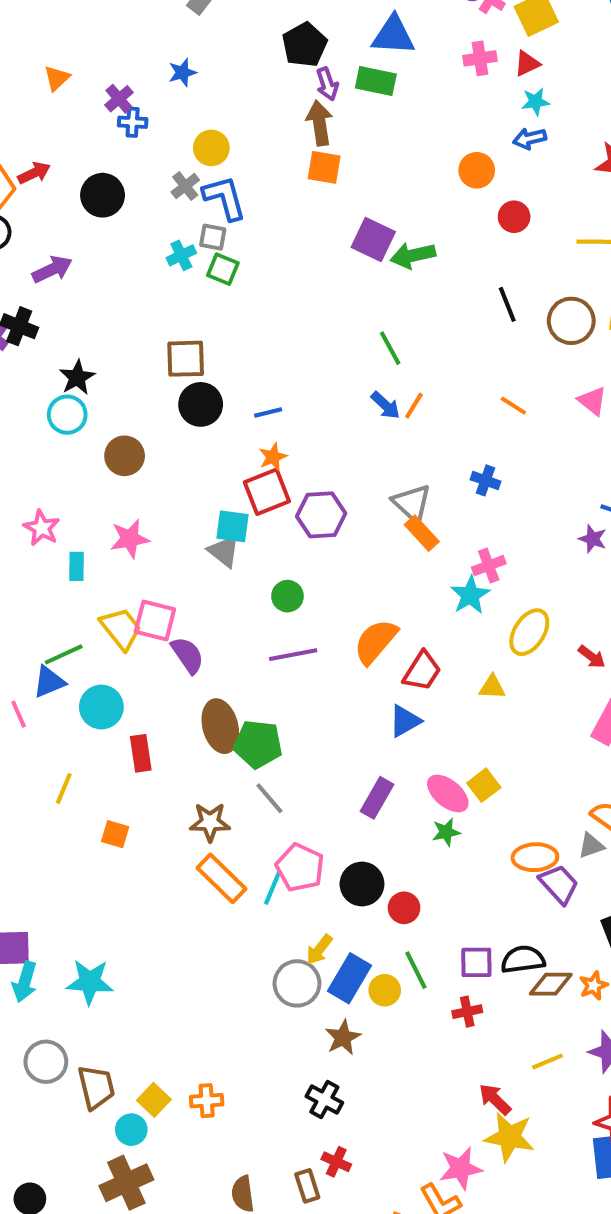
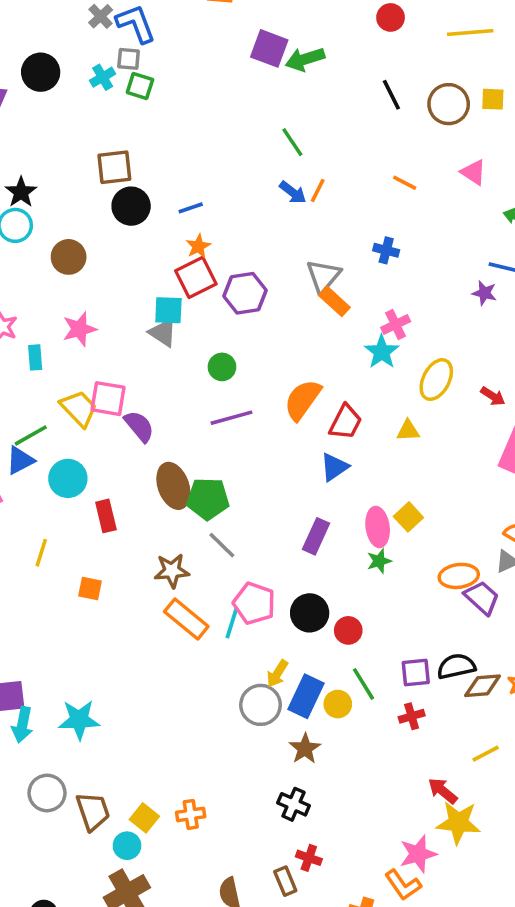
black circle: (103, 195) -> (41, 72), moved
gray triangle: (412, 503) -> (323, 276), turned 33
pink ellipse: (448, 793) -> (378, 527), turned 48

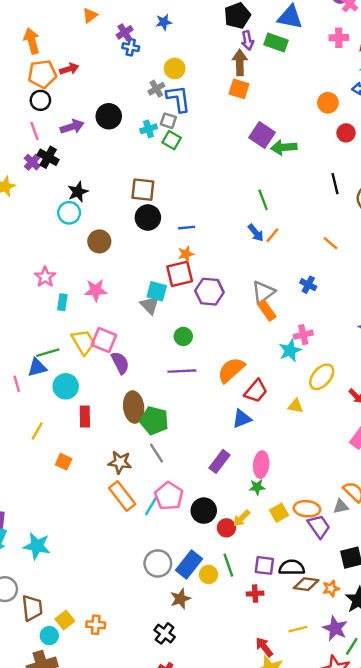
yellow square: (408, 517) -> (279, 513), moved
yellow arrow: (277, 674) -> (242, 518), moved

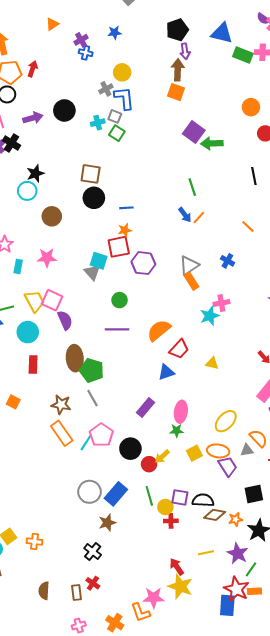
green rectangle: (276, 43) -> (243, 55), moved
red arrow: (69, 69) -> (33, 69), turned -56
yellow ellipse: (322, 377) -> (226, 421), moved
cyan circle: (66, 386) -> (28, 332), moved
yellow circle: (209, 574) -> (165, 507), moved

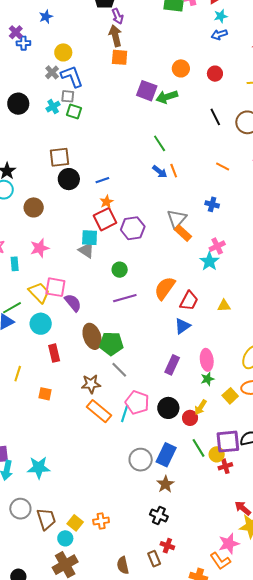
orange circle: (251, 107) -> (181, 68), moved
orange line: (199, 218) -> (174, 171), turned -48
purple square: (180, 497) -> (228, 442), size x1.4

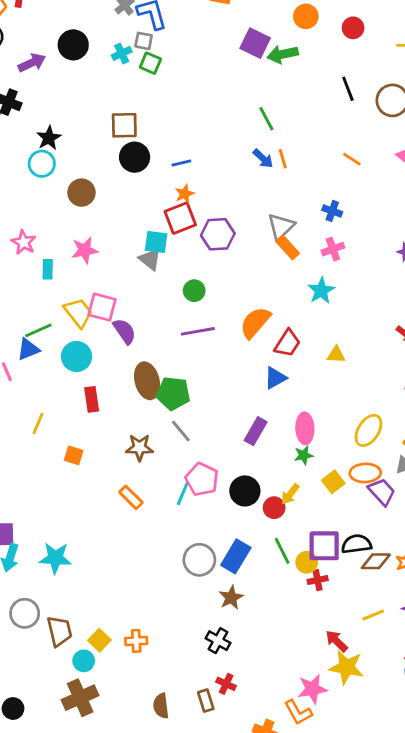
pink cross: (217, 246) -> (333, 249), moved
orange rectangle: (99, 411) -> (131, 497), moved, size x0.7

